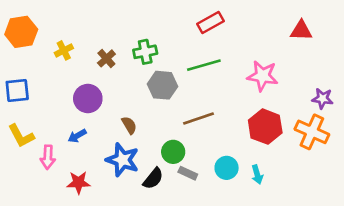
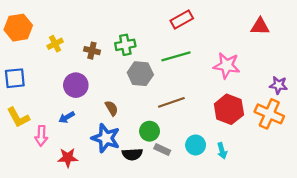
brown cross: (106, 58) -> (92, 51), turned -35
black semicircle: (153, 179) -> (132, 154), turned 48

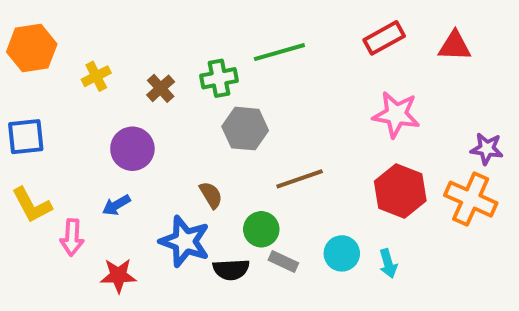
red rectangle: (182, 19) -> (384, 38), moved
brown cross: (92, 51) -> (161, 88), turned 35
green line: (176, 56) -> (279, 52), moved
brown semicircle: (112, 108) -> (211, 195), moved

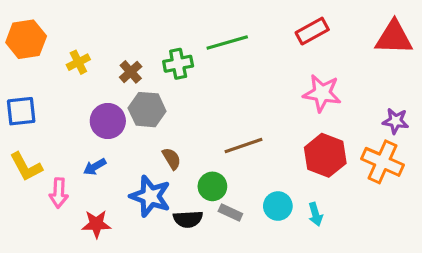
red triangle: (455, 46) -> (394, 38), moved, size x1.4
gray hexagon: (245, 129) -> (147, 110), moved

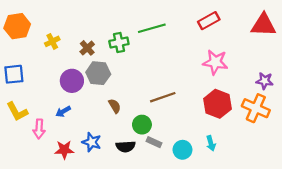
blue star: (150, 196) -> (92, 142), moved, size x0.7
cyan circle: (278, 206) -> (182, 150), moved

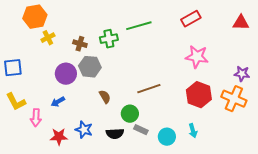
red triangle: (263, 25) -> (241, 23), size x0.7
orange hexagon: (17, 26) -> (35, 17), moved
brown cross: (87, 48) -> (80, 44), turned -32

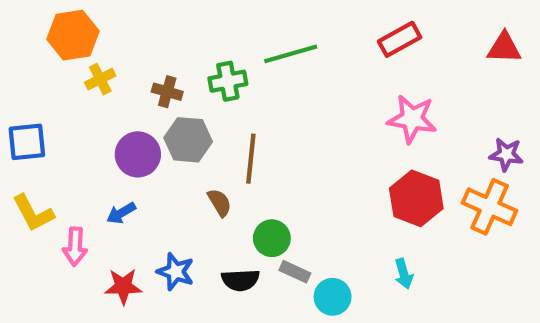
brown line: (149, 89) -> (251, 159), moved, turned -65
cyan circle: (167, 137) -> (333, 297), moved

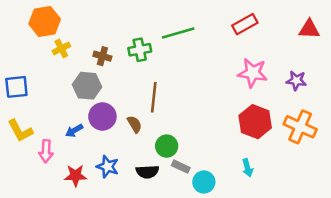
gray hexagon: (188, 140) -> (87, 86), moved
purple circle: (138, 154) -> (102, 116), moved
purple star: (506, 154) -> (296, 81), moved

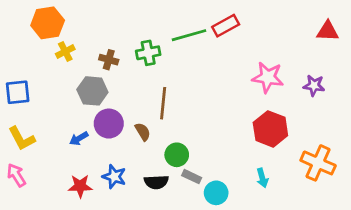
red rectangle: (245, 24) -> (226, 26), moved
orange cross: (300, 127) -> (318, 163), moved
pink arrow: (46, 151) -> (16, 175), moved, turned 145

